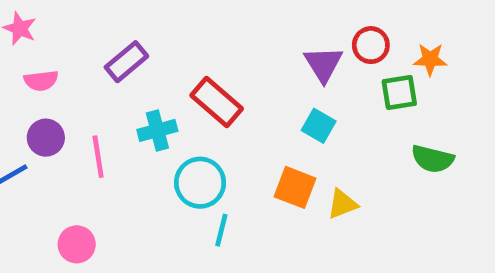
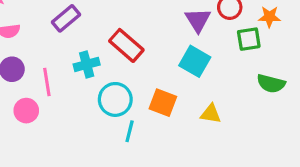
cyan square: (319, 126) -> (195, 61), size x1.4
orange square: (295, 187) -> (163, 103), moved
yellow triangle: (342, 204) -> (211, 114), turned 30
pink circle: (77, 244) -> (26, 111), moved

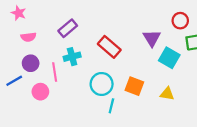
purple triangle: (198, 20) -> (152, 38), moved
cyan square: (195, 61) -> (169, 58), moved
cyan cross: (87, 64) -> (72, 57), moved

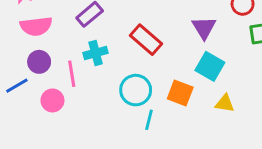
pink semicircle: (28, 37) -> (36, 26), size x1.5
cyan square: (169, 58) -> (210, 66), moved

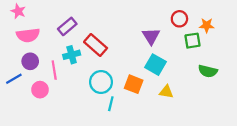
red rectangle: (146, 40) -> (96, 45), moved

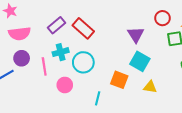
red rectangle: (96, 45) -> (83, 28), moved
cyan circle: (101, 82) -> (83, 62), moved
pink circle: (40, 90) -> (65, 85), moved

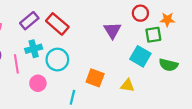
cyan square: (140, 61) -> (140, 56), moved

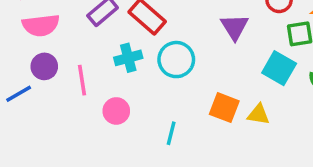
cyan cross: (34, 49) -> (128, 58), moved
cyan circle: (57, 60) -> (176, 60), moved
orange square: (95, 78) -> (224, 108), moved

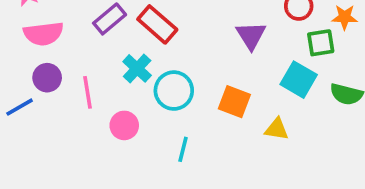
cyan cross: (128, 58) -> (137, 68), turned -32
cyan circle: (176, 60) -> (174, 91), moved
orange square: (224, 108) -> (234, 102), moved

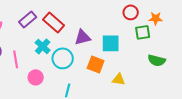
purple triangle: (251, 35) -> (83, 37), moved, turned 48
cyan square: (299, 80) -> (111, 43), moved, turned -30

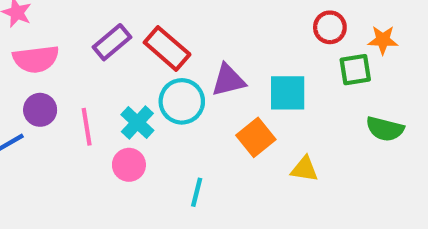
cyan cross: (43, 46) -> (137, 123), moved
cyan circle: (63, 58) -> (182, 101), moved
orange square: (96, 64) -> (256, 137), turned 30

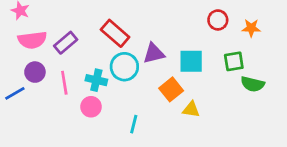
purple rectangle: (112, 42) -> (66, 43), moved
green square: (355, 70) -> (234, 61), moved
cyan cross: (137, 123) -> (96, 80), turned -30
yellow triangle: (305, 169) -> (191, 109), moved

